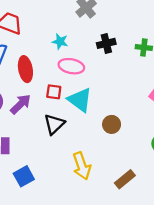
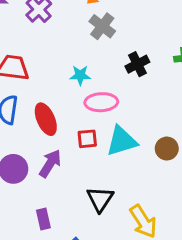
cyan triangle: (80, 100) -> (122, 141), turned -40
black triangle: (54, 124) -> (100, 199), moved
brown circle: (112, 124) -> (167, 149), moved

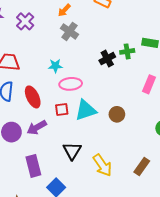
black cross: (137, 64) -> (107, 59), moved
purple arrow: (50, 164) -> (37, 127), turned -150
purple rectangle: (43, 219) -> (33, 166), size x1.5

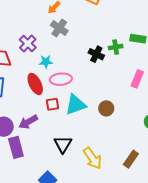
purple cross: (25, 21) -> (28, 44), moved
black cross: (107, 59) -> (96, 54), turned -35
red ellipse: (33, 97) -> (35, 84), moved
purple rectangle: (33, 166) -> (16, 147), moved

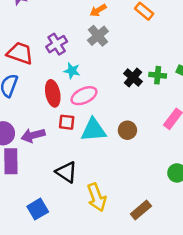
pink ellipse: (61, 79) -> (84, 96), turned -35
brown circle: (106, 108) -> (127, 130), moved
black triangle: (63, 144) -> (66, 172), turned -42

